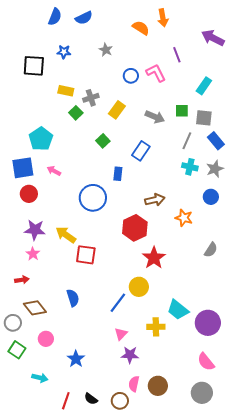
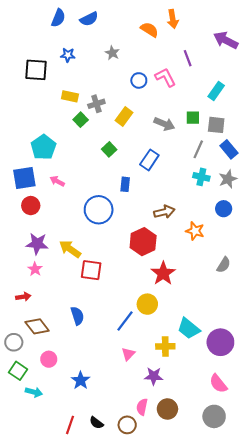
purple star: (130, 355) -> (154, 376), moved
cyan arrow: (40, 378) -> (34, 392), moved

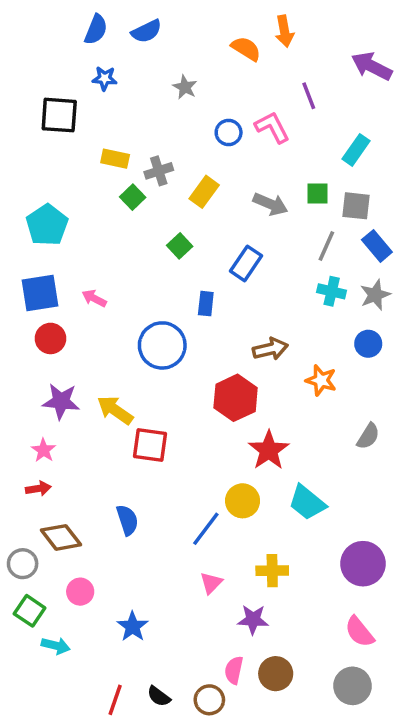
blue star: (68, 55) -> (105, 78), moved
cyan pentagon: (43, 147) -> (47, 225), moved
pink star: (35, 269) -> (44, 450), moved
cyan trapezoid: (189, 328) -> (307, 503), moved

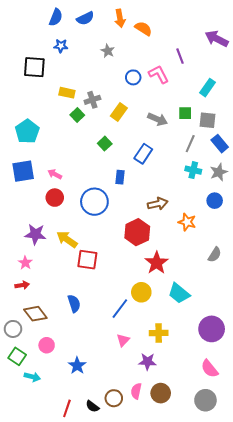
orange arrow: (284, 31) -> (120, 18), moved
red circle: (50, 338) -> (55, 198), moved
brown circle: (209, 700) -> (114, 398), moved

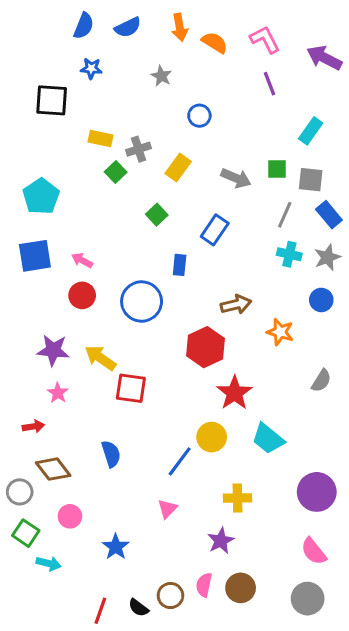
pink L-shape: (159, 74) -> (265, 39), moved
pink star: (25, 263) -> (58, 393), moved
pink triangle: (123, 340) -> (167, 509), moved
purple star: (147, 362) -> (221, 541), turned -30

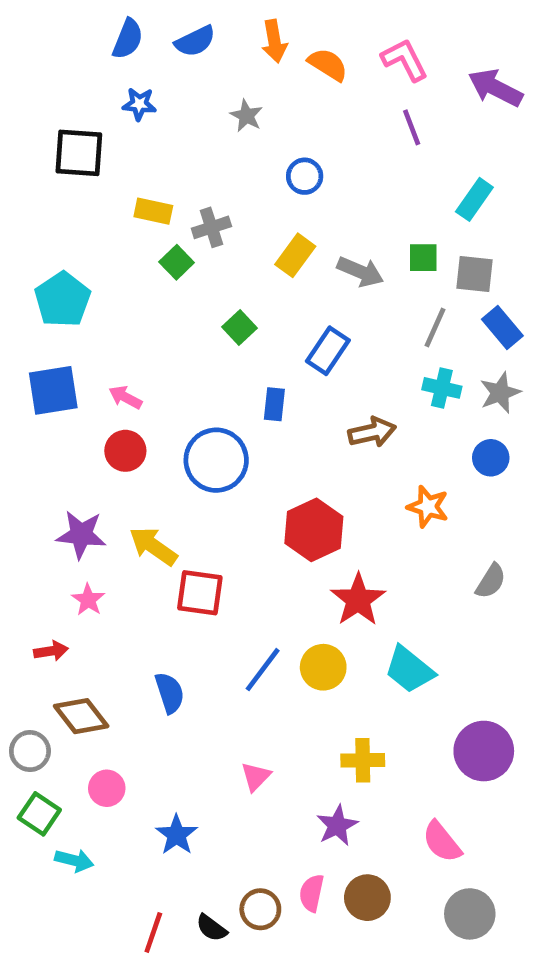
yellow rectangle: (178, 167) -> (295, 255), moved
brown arrow: (236, 305) -> (372, 432), moved
blue line: (180, 461) -> (263, 670), moved
pink semicircle: (314, 551) -> (442, 842), moved

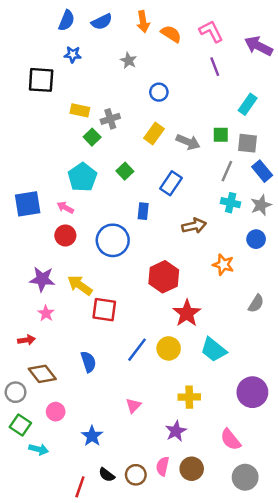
cyan pentagon: (63, 300) -> (82, 177), moved
black semicircle: (211, 928) -> (107, 475), moved

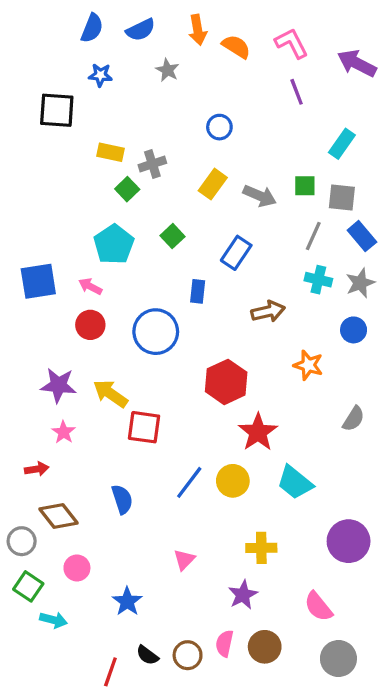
gray star: (129, 61) -> (167, 70), moved

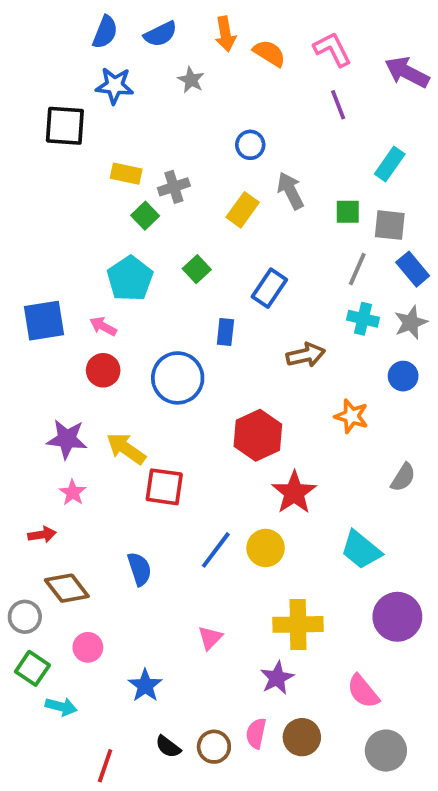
blue star: (100, 75) -> (115, 86), size x1.4
gray arrow: (260, 196) -> (290, 191), moved, turned -140
cyan trapezoid: (295, 482) -> (361, 550), moved
yellow cross: (261, 548) -> (298, 624), size x1.4
red line: (110, 672) -> (105, 766), moved

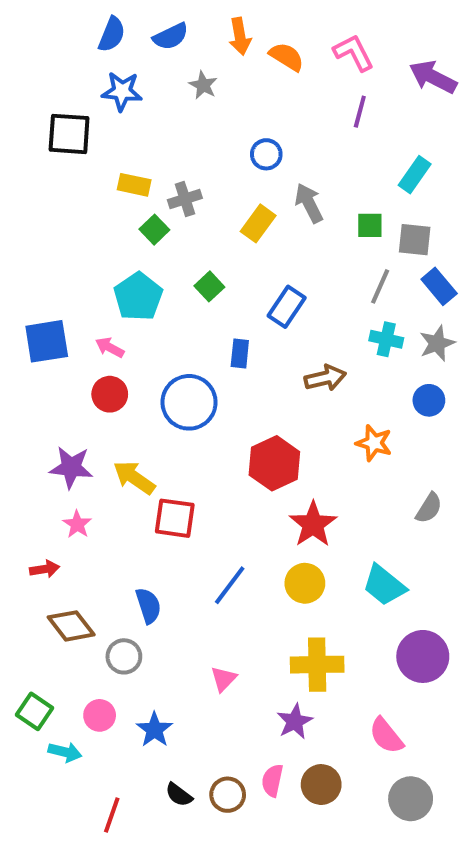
purple line: (338, 105) -> (360, 112), turned 36
yellow circle: (266, 548) -> (305, 583), moved
gray circle: (25, 617) -> (124, 656), moved
pink circle: (88, 647) -> (100, 715), moved

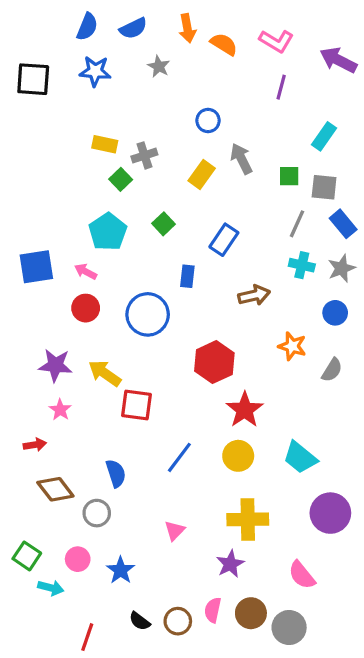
pink L-shape: (354, 53) -> (276, 41), turned 148
black square: (69, 134) -> (33, 79), moved
gray semicircle: (429, 508) -> (332, 370), moved
gray circle: (411, 799) -> (289, 627), moved

